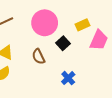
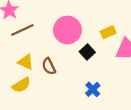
brown semicircle: (38, 57) -> (49, 66), moved

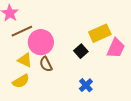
pink circle: (67, 30) -> (41, 42), moved
yellow rectangle: (108, 32) -> (100, 33), size x1.5

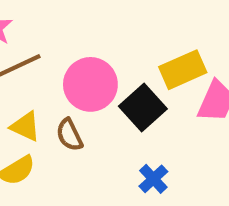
pink circle: (41, 42) -> (90, 84), moved
black square: (81, 51) -> (143, 108), size x1.5

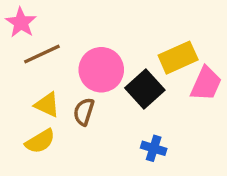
brown semicircle: (69, 135) -> (84, 112), turned 44
blue cross: (153, 179) -> (154, 148), turned -30

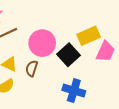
blue cross: (154, 148) -> (74, 91), size x1.5

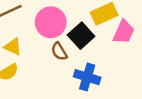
brown semicircle: (32, 68) -> (59, 51), moved, turned -49

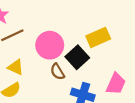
pink trapezoid: (124, 32) -> (116, 84), moved

